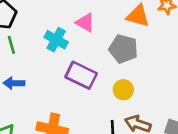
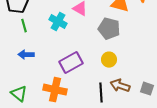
purple rectangle: (81, 75) -> (71, 63), moved, turned -55

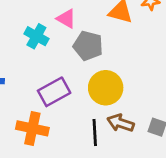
gray pentagon: (109, 29) -> (88, 46), moved
yellow circle: (109, 60) -> (106, 88), size x1.6

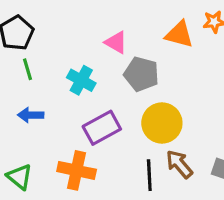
cyan cross: (36, 36) -> (81, 80), moved
brown arrow: (121, 123) -> (179, 164), turned 30

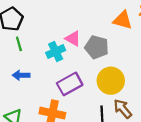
pink triangle: (116, 42) -> (73, 39), moved
cyan cross: (81, 80) -> (56, 51), turned 36

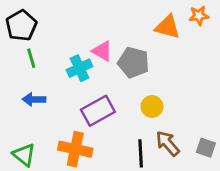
yellow circle: (111, 81) -> (152, 106), size x0.6

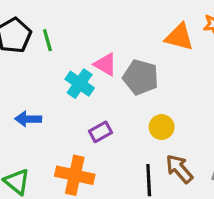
green line: (31, 58) -> (47, 40), moved
cyan cross: (79, 68) -> (80, 84), turned -30
purple rectangle: (98, 111) -> (100, 132), size x0.6

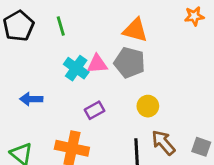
orange triangle: (179, 37) -> (135, 30), moved
green line: (47, 40) -> (61, 26), moved
pink triangle: (105, 64) -> (97, 64), moved, turned -35

